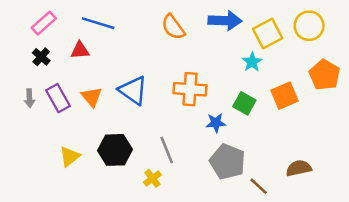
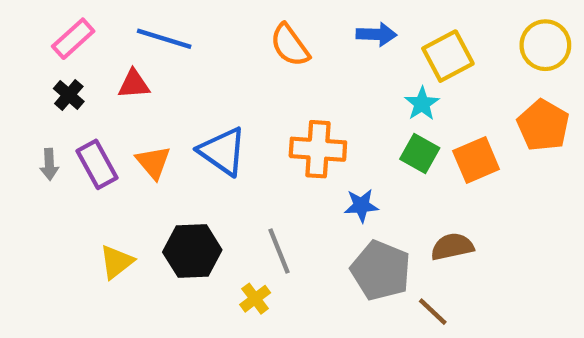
blue arrow: (225, 21) -> (376, 34), size x0.7
yellow circle: (309, 26) -> (545, 45), moved
green square: (244, 103) -> (420, 154), moved
brown semicircle: (299, 168) -> (452, 247), moved

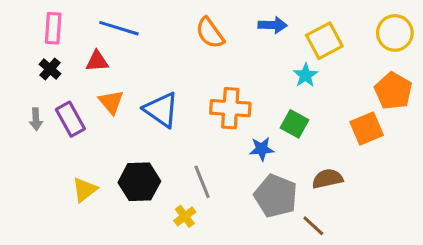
pink rectangle: (73, 39) -> (53, 28), turned -44
green square: (420, 154) -> (295, 124), moved
orange square: (476, 160) -> (367, 129), moved
orange triangle: (153, 162) -> (111, 102), moved

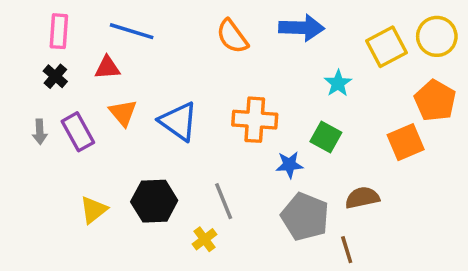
blue arrow: (273, 25) -> (302, 28), size x1.4
yellow square: (324, 41) -> (387, 47), moved
brown line: (313, 226) -> (347, 250), turned 30

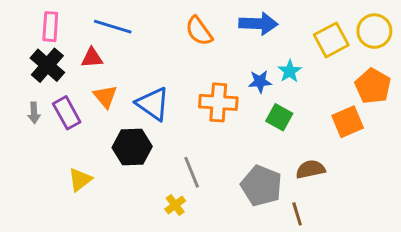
black cross: (55, 76) -> (47, 65), size x1.6
blue star: (289, 165) -> (260, 82), moved
black hexagon: (154, 201) -> (132, 147), moved

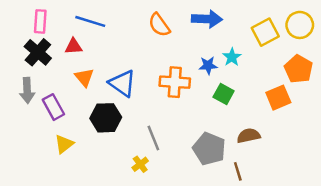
gray arrow: (34, 113) -> (27, 90), size x1.5
purple rectangle: (67, 113) -> (53, 107), moved

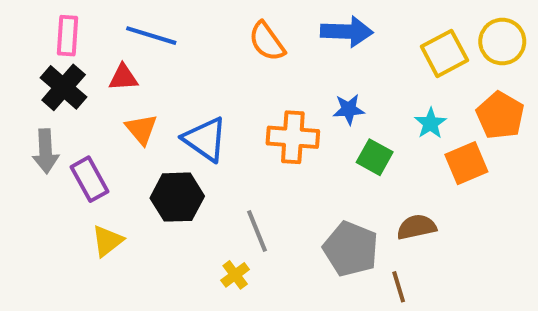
cyan star: (232, 57) -> (430, 123), moved

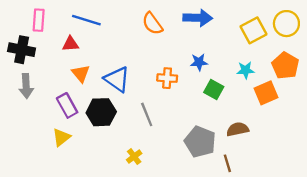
black cross: (64, 87) -> (22, 50), moved, turned -30
cyan star: (430, 123) -> (246, 70), turned 30
orange cross: (293, 137) -> (167, 78), size x0.7
purple rectangle: (89, 179) -> (67, 105), moved
gray line: (257, 231) -> (147, 114), moved

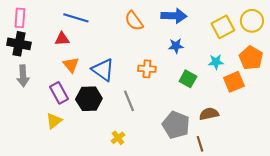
pink rectangle: (39, 20) -> (20, 18), moved
blue star: (199, 62) -> (176, 46), moved

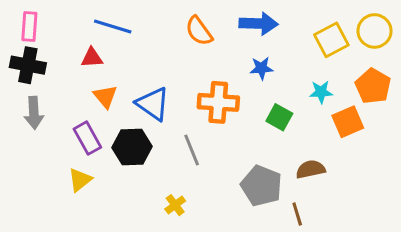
orange cross: (147, 69) -> (218, 102), size x1.5

